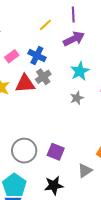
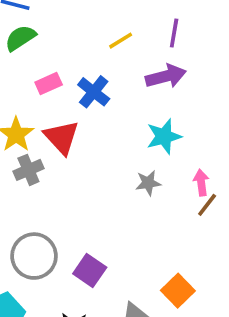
gray cross: (43, 77) -> (28, 170), moved
red triangle: (25, 84) -> (62, 137), turned 40

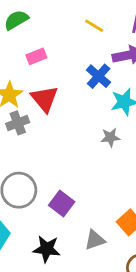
yellow line: (121, 41) -> (94, 26), turned 60
blue cross: (94, 92) -> (99, 76), moved

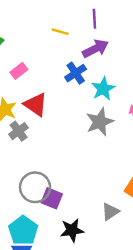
blue cross: (99, 76) -> (76, 73), turned 30
gray star: (110, 137) -> (100, 122), size x1.6
purple square: (62, 203) -> (52, 198), moved

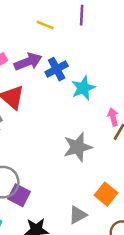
purple arrow: (95, 49) -> (28, 62), moved
gray star: (100, 122) -> (78, 147), moved

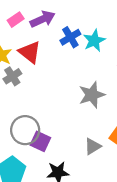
blue cross: (57, 69) -> (70, 37), moved
gray triangle: (78, 215) -> (93, 146), moved

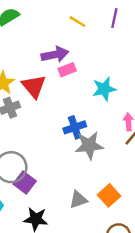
pink rectangle: (16, 20) -> (67, 70), moved
blue cross: (70, 37) -> (75, 127), moved

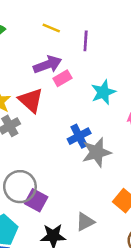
purple line: (114, 18) -> (86, 41), moved
yellow line: (77, 22) -> (51, 28), moved
gray triangle: (78, 200) -> (85, 222), moved

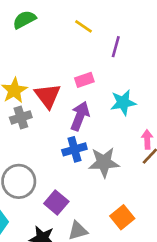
purple arrow: (48, 65) -> (80, 116), moved, turned -60
blue cross: (79, 136) -> (74, 149), moved
purple square: (36, 200) -> (56, 203), moved

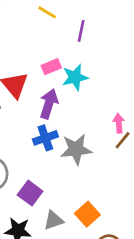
cyan star: (123, 103) -> (75, 77), moved
orange square: (122, 217) -> (87, 214), moved

